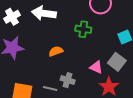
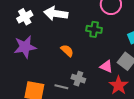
orange semicircle: (56, 51) -> (67, 51), turned 64

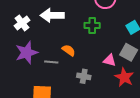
gray line: (61, 87) -> (51, 62), moved

